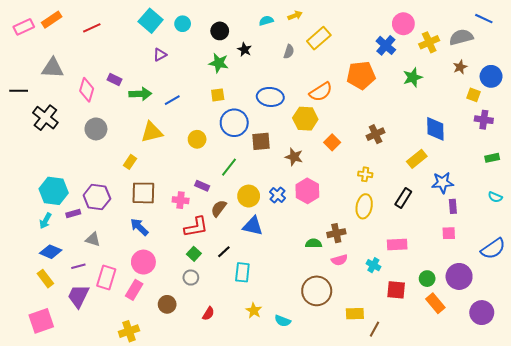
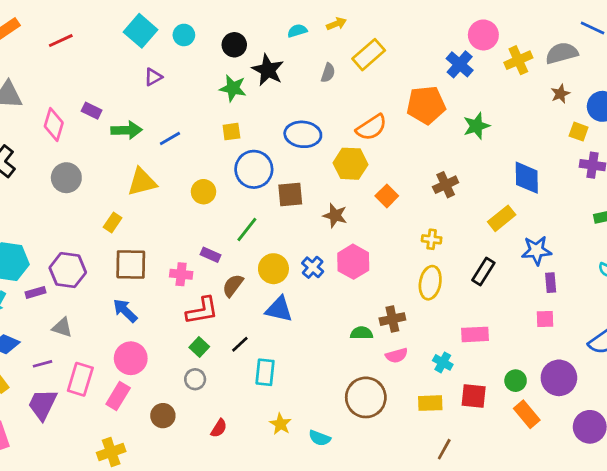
black star: (244, 50) -> (268, 70), size x1.6
green star: (413, 77) -> (476, 126), moved
yellow rectangle: (355, 314) -> (430, 403), moved

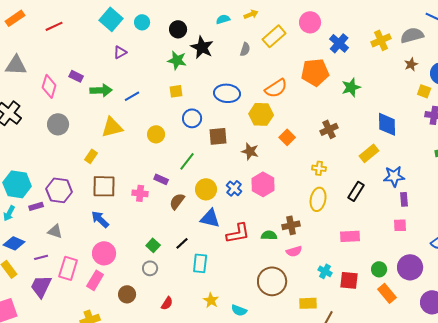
pink circle: (483, 35) -> (310, 22), moved
blue circle: (254, 169) -> (192, 118), size x0.7
red L-shape: (202, 311) -> (238, 233), moved
cyan cross: (443, 362) -> (325, 271), moved
yellow rectangle: (430, 403) -> (308, 303), moved

